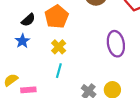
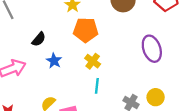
orange pentagon: (57, 17) -> (86, 30), turned -30
black semicircle: (28, 20) -> (39, 39), moved

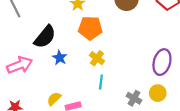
black semicircle: (39, 39) -> (45, 37), size x1.6
purple ellipse: (152, 49) -> (162, 62), moved, turned 35

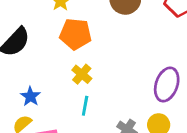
blue star: (60, 58) -> (30, 96), moved

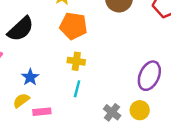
yellow cross: (82, 74) -> (76, 61), turned -36

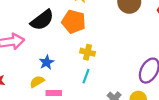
orange pentagon: (73, 26) -> (74, 22), moved

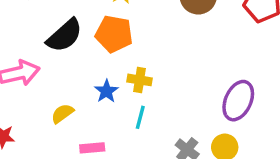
blue star: (47, 62) -> (106, 91), moved
yellow semicircle: (37, 82) -> (62, 113), moved

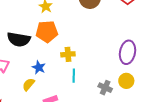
black semicircle: (65, 36) -> (19, 39), turned 65
blue star: (106, 91) -> (39, 67), moved

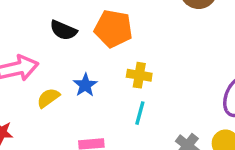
black semicircle: (19, 39) -> (63, 30), size x0.7
yellow semicircle: (28, 84) -> (48, 98), moved

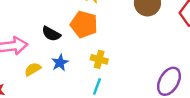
black semicircle: (63, 30) -> (51, 34), moved

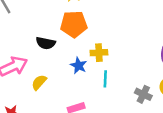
blue star: (60, 63) -> (79, 65), moved

